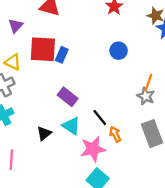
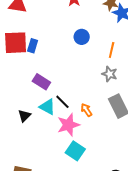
orange line: (148, 83) -> (112, 50), moved
black line: (100, 118) -> (62, 102), moved

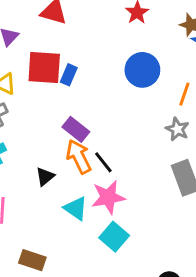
blue circle: (82, 37) -> (142, 70), size x1.5
cyan triangle: (47, 107) -> (76, 208), moved
orange arrow: (86, 110) -> (79, 157), moved, size x1.6

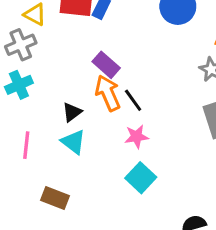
pink star: (108, 197) -> (137, 137), size x0.7
cyan triangle: (76, 208) -> (73, 142), moved

